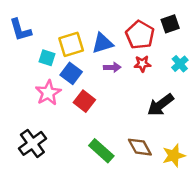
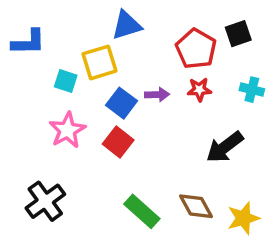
blue L-shape: (20, 30) -> (28, 42), turned -75
blue triangle: (102, 43) -> (127, 25), moved
cyan cross: (180, 64) -> (252, 90), turned -35
blue square: (71, 73) -> (122, 103), moved

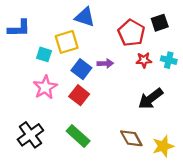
blue triangle: (127, 25) -> (85, 17), turned 35
red star: (199, 90) -> (144, 60), moved
green rectangle: (142, 211) -> (78, 136), moved

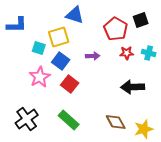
blue square: (81, 69) -> (61, 61), moved
black arrow: (151, 99) -> (133, 87), turned 35

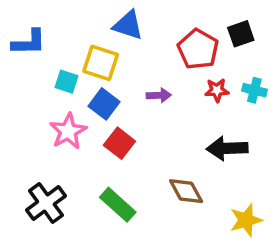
yellow square: (59, 37) -> (101, 63), turned 35
brown diamond: (116, 122) -> (186, 191), moved

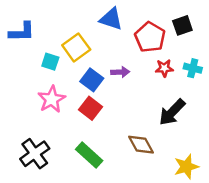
blue triangle: (128, 25) -> (111, 19), moved
yellow square: (101, 63) -> (76, 47), turned 36
blue square: (104, 104) -> (92, 80), moved
black arrow: (227, 148) -> (172, 112), turned -44

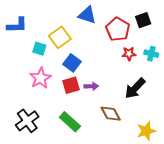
purple arrow: (120, 72) -> (91, 86), moved
red square: (90, 108) -> (71, 85), turned 36

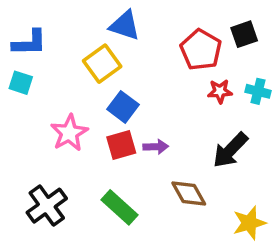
blue triangle: (87, 15) -> (125, 26), moved
cyan square: (39, 49) -> (21, 83), moved

